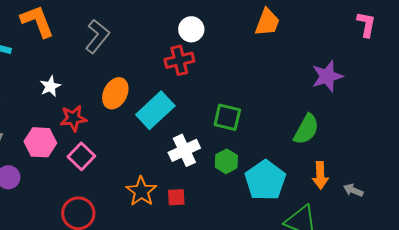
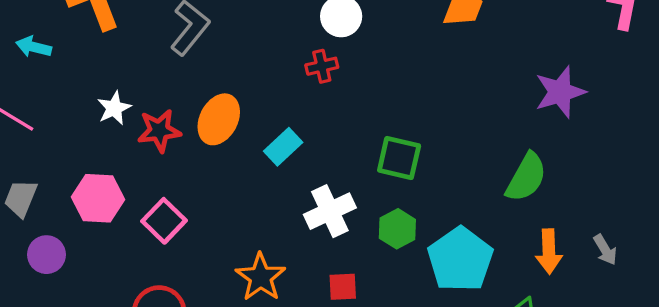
red cross: (179, 60) -> (322, 66), size x0.7
cyan rectangle: (155, 110) -> (283, 147), size x0.6
red star: (73, 118) -> (159, 131), moved
gray arrow: (353, 190) -> (605, 250), moved, turned -144
red square: (176, 197) -> (343, 287), moved

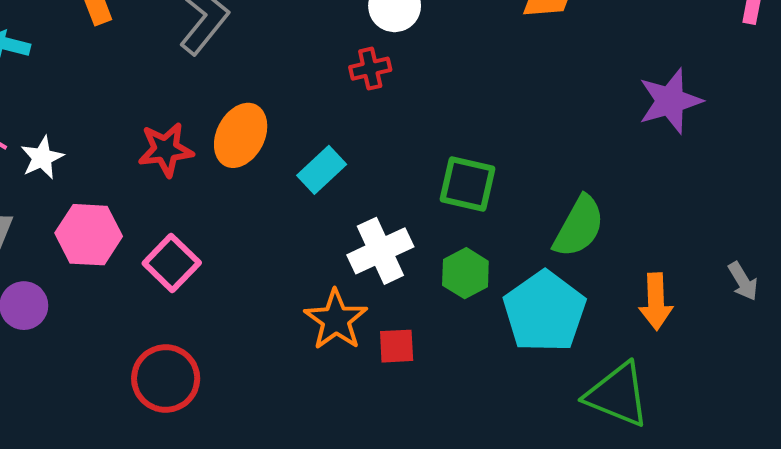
white star: (114, 108) -> (42, 158), moved
green semicircle: (526, 177) -> (579, 227), moved
gray arrow: (605, 250) -> (743, 281), moved
orange star: (261, 277) -> (336, 320), moved

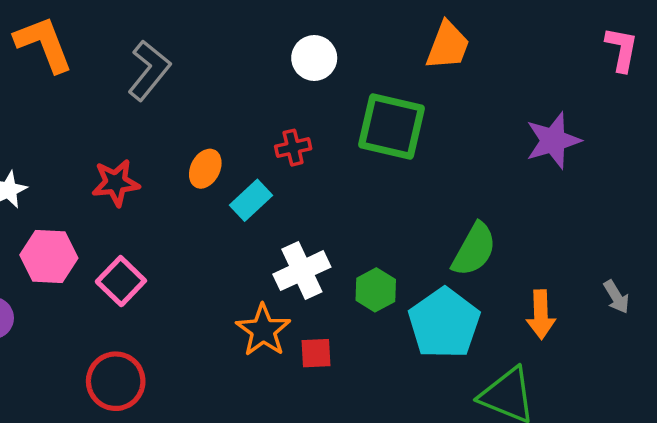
red cross: (370, 69) -> (293, 148), moved
orange ellipse: (241, 135) -> (205, 169), moved, size x0.7
green square: (467, 184) -> (391, 126), moved, size x1.4

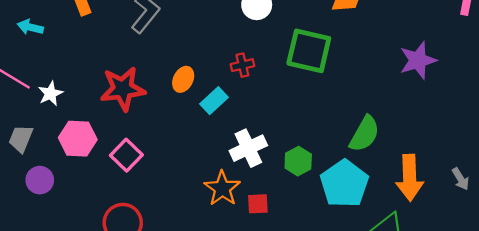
red star: (116, 183) -> (123, 89), size x1.4
gray arrow: (616, 297) -> (461, 179), moved
orange arrow: (541, 314) -> (410, 178), size x1.4

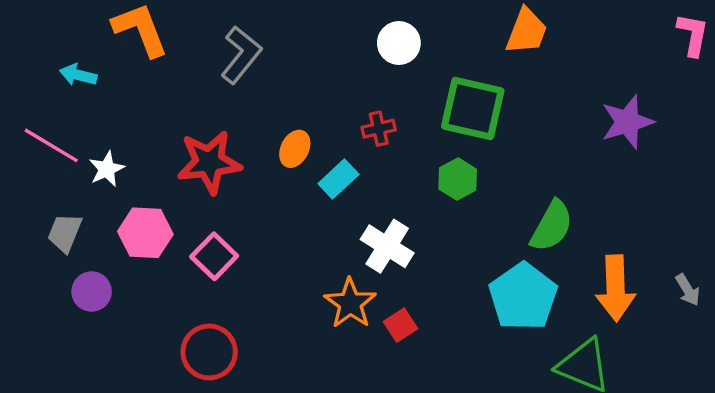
white cross: (248, 148) -> (387, 246), turned -33
green hexagon: (298, 161) -> (458, 179), moved
red square: (258, 204) -> (401, 325), turned -30

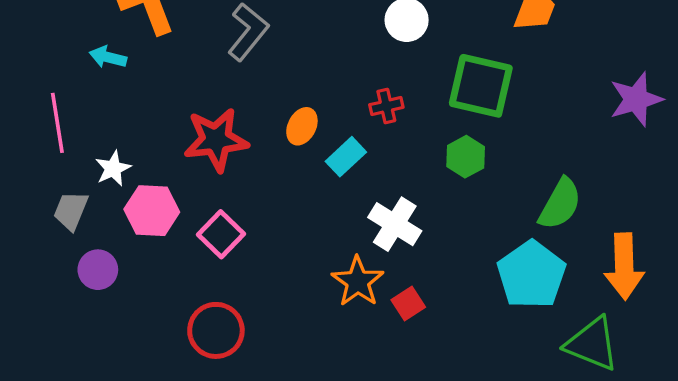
cyan arrow: (78, 75) -> (108, 57), moved
pink line: (51, 145) -> (57, 123), turned 50
white star: (107, 169) -> (113, 168), moved

